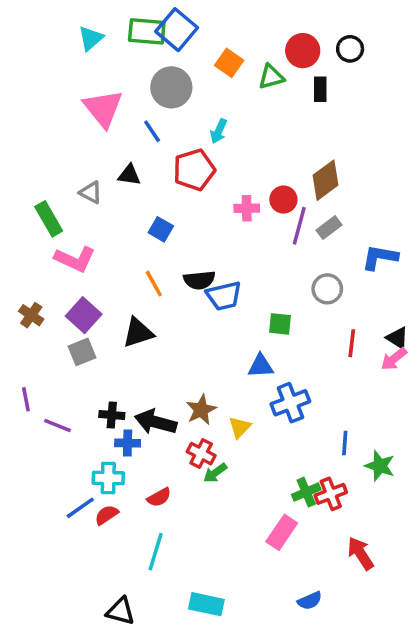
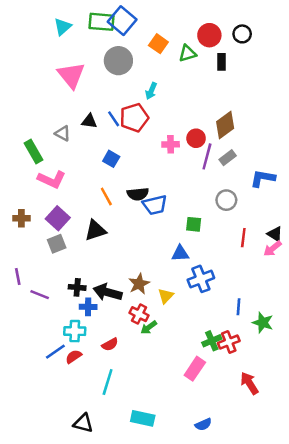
blue line: (152, 131) -> (114, 119), moved
brown cross: (31, 315) -> (21, 218), turned -35
blue semicircle: (310, 601) -> (203, 424), moved

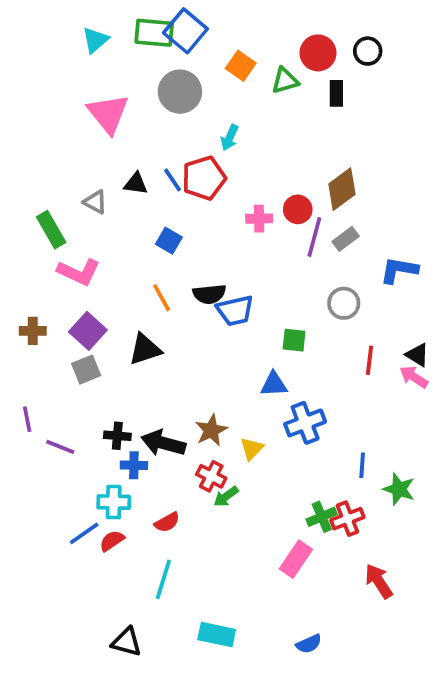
pink arrow: (272, 249) -> (414, 377), turned 72

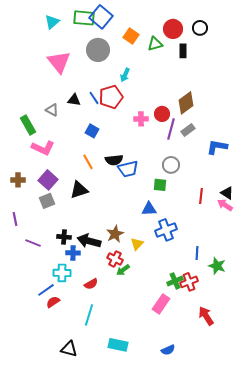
gray circle: (344, 303) -> (171, 165), moved
purple line: (27, 419) -> (15, 219), moved
red semicircle: (112, 541) -> (53, 302), moved

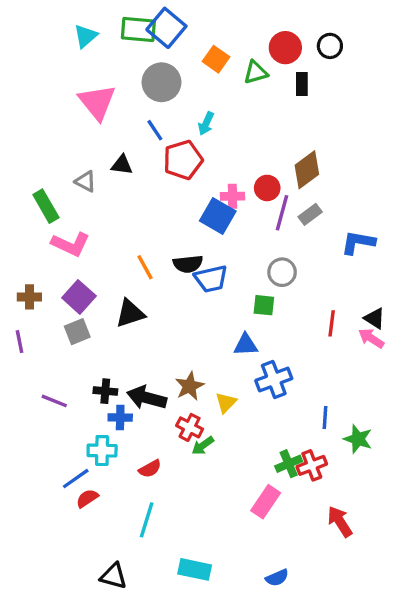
blue line: (94, 98) -> (155, 130), moved
blue square: (92, 131) -> (218, 216), moved, size x1.5
purple line: (15, 219) -> (19, 342), moved

